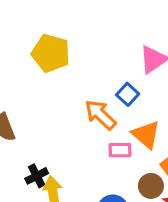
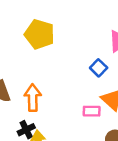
orange arrow: (100, 115) -> (33, 98), moved, turned 44

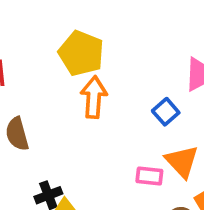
orange arrow: (33, 98) -> (94, 97), moved

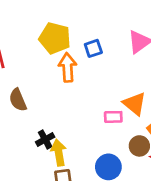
blue square: (166, 112) -> (93, 48), moved, turned 30

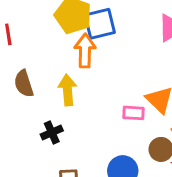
blue square: (93, 48) -> (100, 24), moved, size x1.5
yellow arrow: (59, 153) -> (68, 90), moved

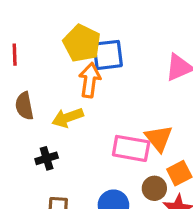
yellow arrow: (68, 90) -> (68, 118), turned -112
pink rectangle: (133, 113) -> (131, 148), size x1.6

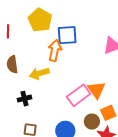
yellow pentagon: (82, 43) -> (40, 20), moved
pink rectangle: (131, 148) -> (79, 95), turned -50

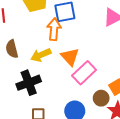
orange triangle: (97, 90) -> (70, 57), moved
black cross: (25, 99) -> (29, 83), size x1.6

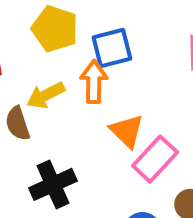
yellow arrow: (41, 55) -> (46, 95), moved

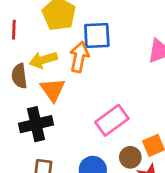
orange triangle: (127, 131) -> (53, 90), moved

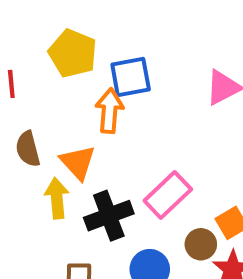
yellow arrow: (43, 60) -> (57, 198), moved, turned 108
black cross: (36, 124) -> (109, 216), moved

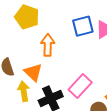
blue square: (131, 77) -> (83, 26), moved

